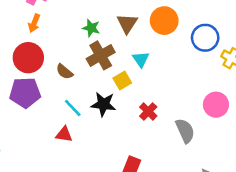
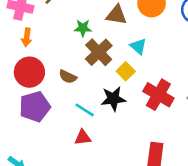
brown triangle: (127, 24) -> (116, 15), turned -40
red cross: (148, 111) -> (158, 95), size x1.6

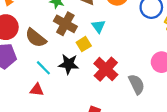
brown cross: (99, 52) -> (65, 24), turned -30
brown semicircle: (68, 77) -> (36, 38), size x1.5

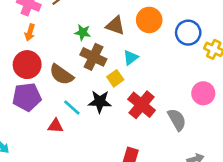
cyan triangle: (99, 26) -> (131, 57), turned 32
red triangle: (37, 90) -> (55, 126), moved

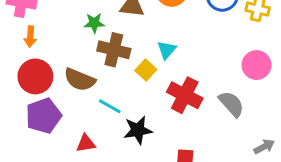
cyan triangle: (131, 57) -> (167, 50), moved
black star: (100, 102) -> (138, 130), moved
cyan line: (72, 107) -> (110, 106), moved

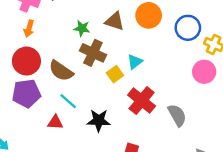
pink circle: (257, 65) -> (204, 72), moved
cyan line: (110, 106) -> (68, 101), moved

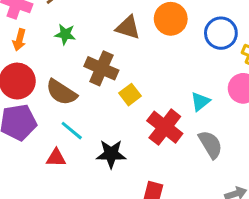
green star: (82, 28) -> (65, 34), moved
cyan triangle: (135, 62) -> (200, 102), moved

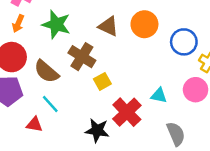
green star: (65, 34) -> (56, 24), size x1.6
cyan triangle: (200, 102) -> (159, 95), turned 42
gray semicircle: (210, 144) -> (176, 134), moved
black star: (111, 154) -> (97, 130), moved

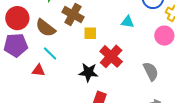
yellow square: (102, 81) -> (90, 33), turned 32
cyan triangle: (159, 95) -> (128, 22), moved

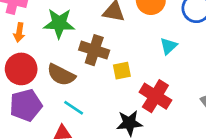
cyan triangle: (128, 22) -> (169, 46), turned -40

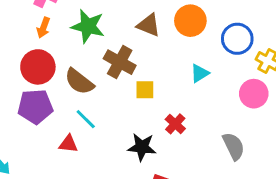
red cross: (155, 96) -> (175, 124), size x0.6

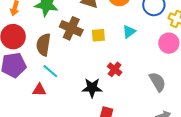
brown semicircle: (79, 82) -> (43, 45), turned 65
yellow square: (145, 90) -> (98, 35), moved

